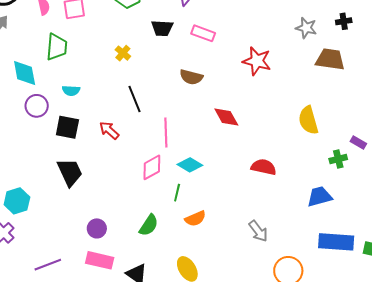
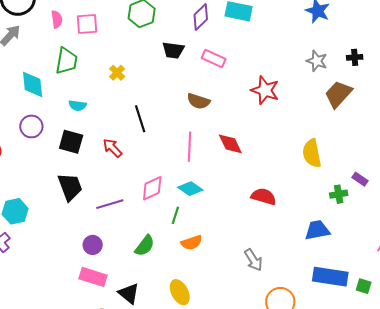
yellow cross: (123, 53) -> (117, 73), moved
brown trapezoid: (330, 59) -> (338, 94), turned -60
purple circle: (37, 106) -> (31, 126), moved
pink line: (166, 132) -> (189, 147), moved
purple line: (48, 265) -> (110, 204), moved

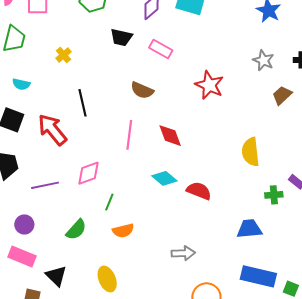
brown trapezoid: (338, 94) -> (282, 95), size x0.7
red arrow: (112, 148) -> (52, 130), size x1.6
cyan diamond: (190, 189) -> (164, 178), moved
gray arrow: (253, 260) -> (183, 253), turned -65

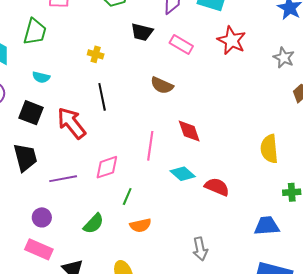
yellow cross: (63, 55) -> (96, 54), moved, turned -35
red star: (209, 85) -> (232, 40), moved
pink line: (129, 135) -> (150, 146), moved
gray arrow: (183, 253) -> (200, 249), turned 80

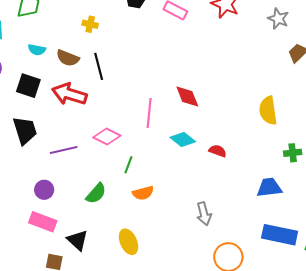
brown semicircle: (162, 85) -> (68, 58), moved
red arrow: (71, 123) -> (69, 94), turned -32
pink diamond: (107, 167) -> (107, 137), turned 48
red semicircle: (217, 187) -> (218, 151), size x0.7

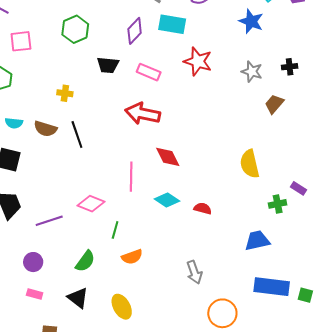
red arrow: (69, 94) -> (143, 114), moved
pink rectangle: (43, 222) -> (35, 294), size x0.6
black triangle: (78, 240) -> (78, 298), moved

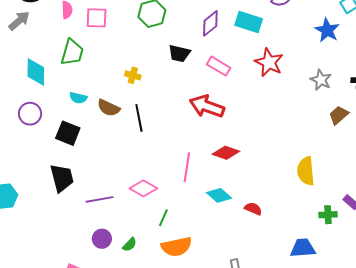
red diamond: (168, 157) -> (226, 153), turned -52
orange semicircle: (132, 257) -> (177, 247), size x1.4
green semicircle: (85, 261) -> (130, 245), size x0.7
purple circle: (33, 262) -> (102, 239), moved

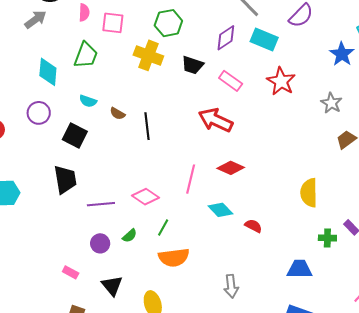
yellow cross: (133, 75) -> (148, 55), moved, size x1.8
brown semicircle: (109, 108) -> (118, 114), size x0.7
green semicircle: (130, 245) -> (130, 236), moved

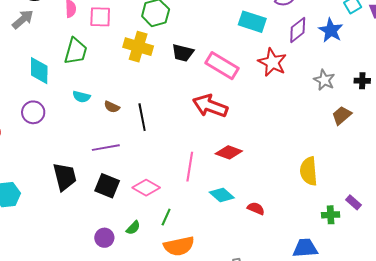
purple diamond: (226, 38) -> (298, 30), moved
pink rectangle: (231, 81) -> (222, 66), size x1.4
black square: (75, 135) -> (107, 186), moved
purple line: (101, 204) -> (106, 148), moved

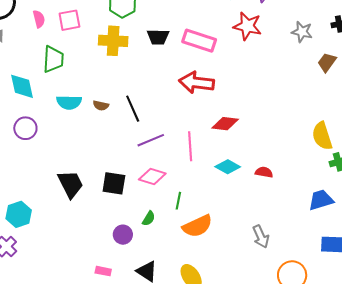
cyan semicircle: (81, 97) -> (69, 102), size x1.4
purple line: (106, 148) -> (151, 140), moved
yellow semicircle: (309, 171) -> (322, 136), moved

